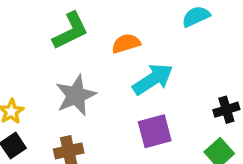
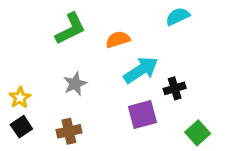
gray star: (76, 95) -> (75, 84), size x0.7
black cross: (226, 110) -> (175, 88), moved

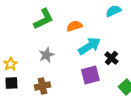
black cross: (175, 88) -> (111, 58), turned -32
black square: (21, 127) -> (11, 83), turned 32

